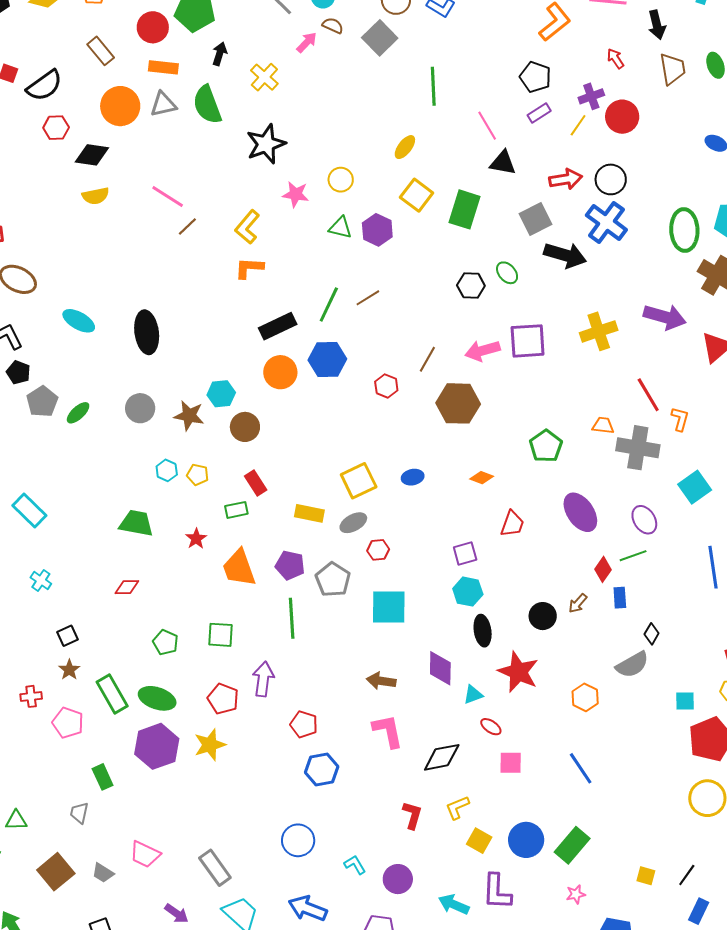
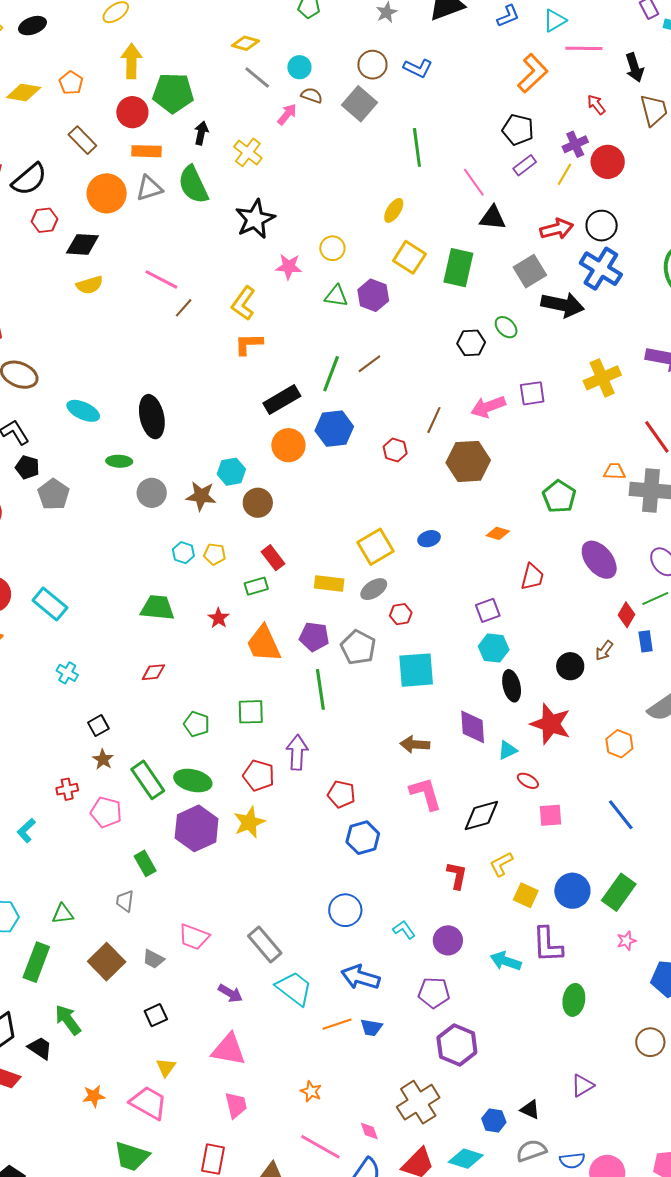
purple square: (528, 341) -> (532, 393), size x0.7
green ellipse: (78, 413) -> (119, 461), moved, turned 50

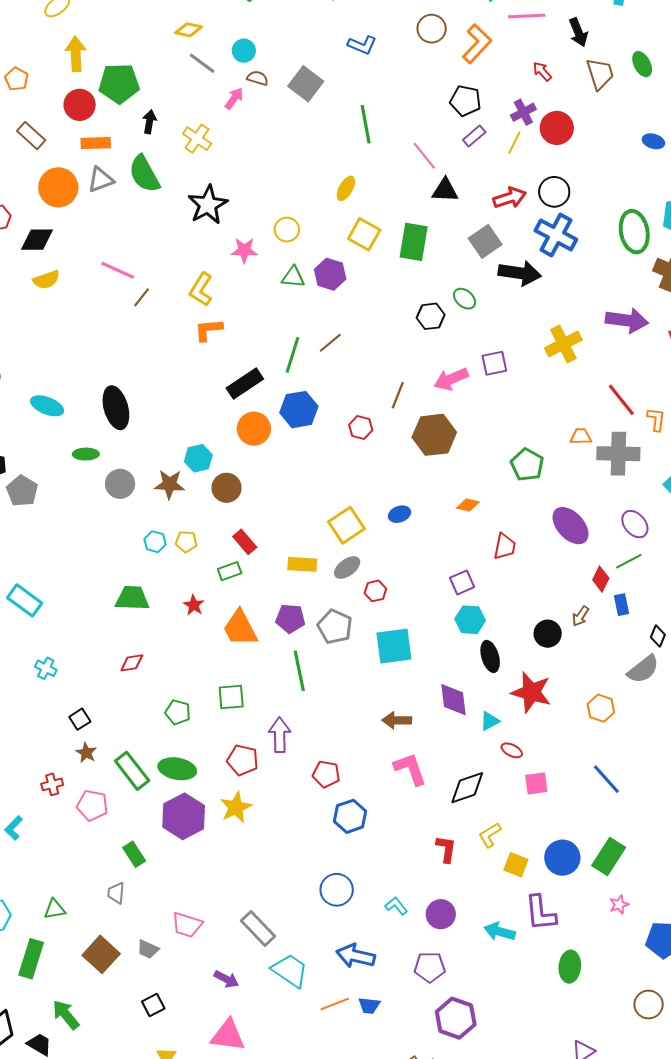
brown circle: (372, 65) -> (432, 29), moved

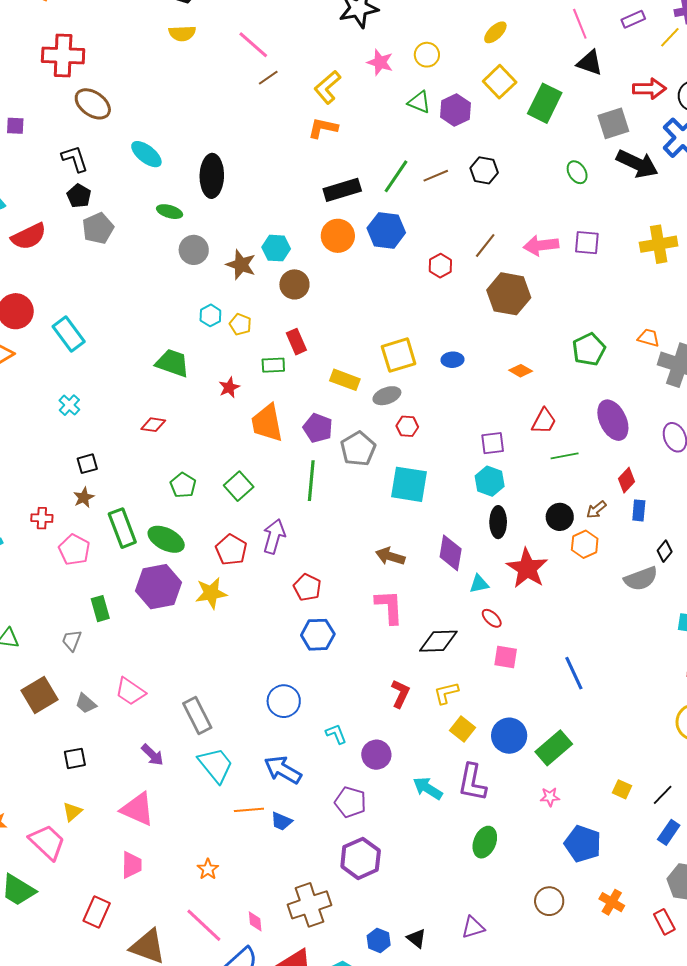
black hexagon: (431, 316) -> (484, 170), moved
green line: (629, 561) -> (565, 456), moved
green square: (231, 697) -> (239, 486), turned 36
orange hexagon: (601, 708) -> (585, 544), moved

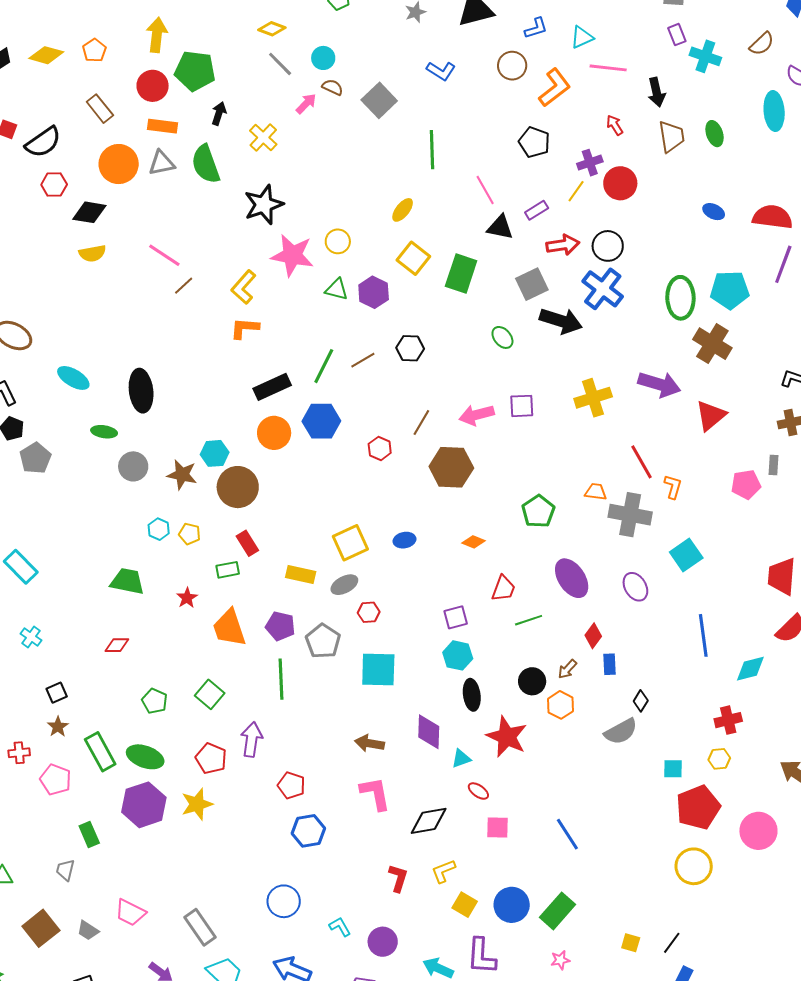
purple rectangle: (633, 19) -> (537, 210), moved
pink star: (380, 62) -> (292, 255), size x1.6
brown circle: (294, 284) -> (238, 487), size x1.4

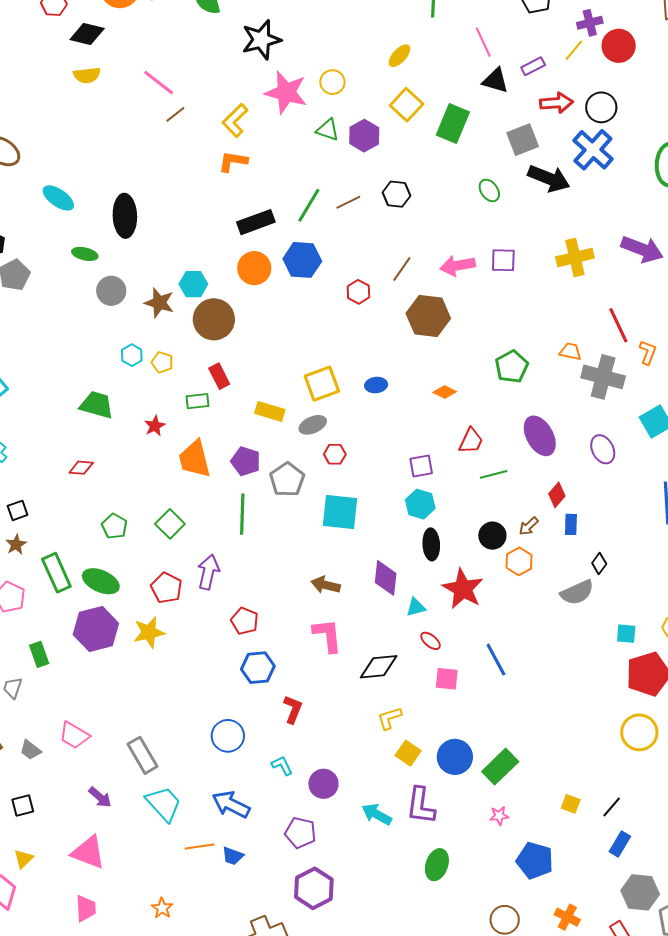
blue line: (567, 834) -> (496, 660), moved
red L-shape: (398, 878) -> (293, 709), moved

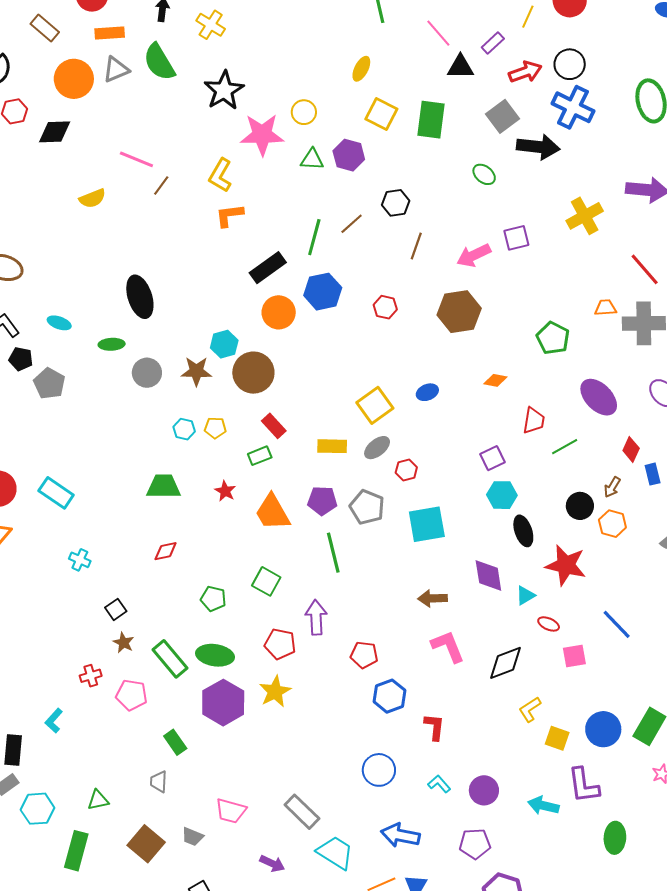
yellow semicircle: (87, 75) -> (92, 198), moved
cyan ellipse: (58, 198) -> (59, 323), moved, size x0.7
brown line: (402, 269) -> (416, 246), moved

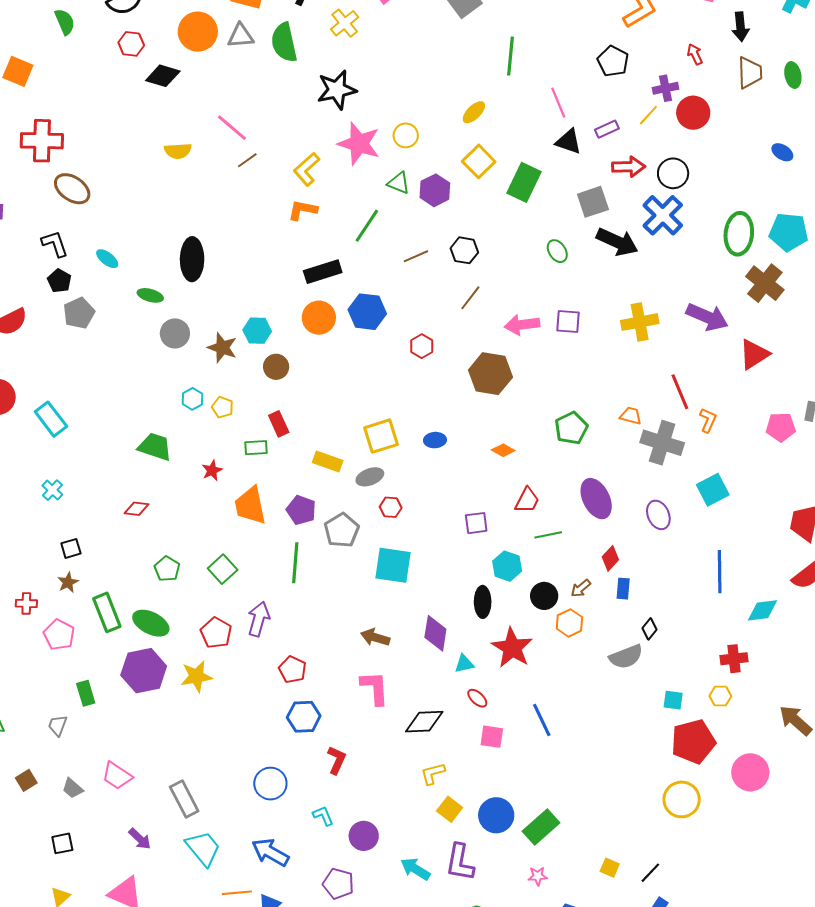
green line: (314, 237) -> (367, 226), moved
brown circle: (253, 373) -> (276, 367), size x0.6
cyan hexagon: (502, 495) -> (507, 566), moved
brown square: (146, 844) -> (26, 780), size x0.6

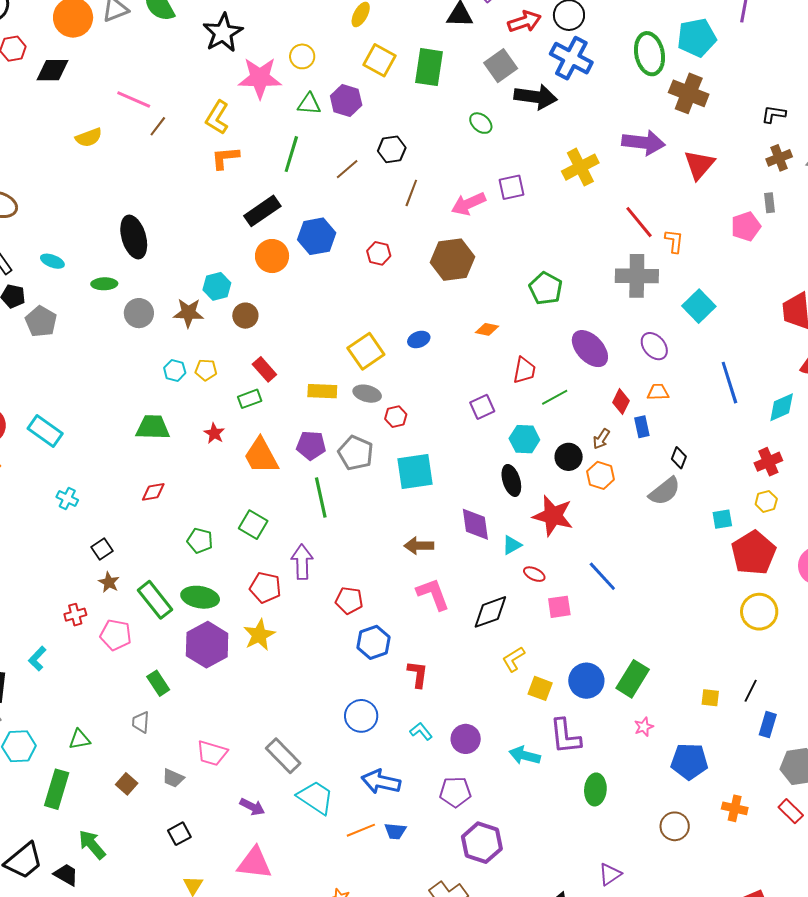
orange trapezoid: (631, 416) -> (658, 392), moved
gray ellipse: (370, 477) -> (367, 394), turned 52

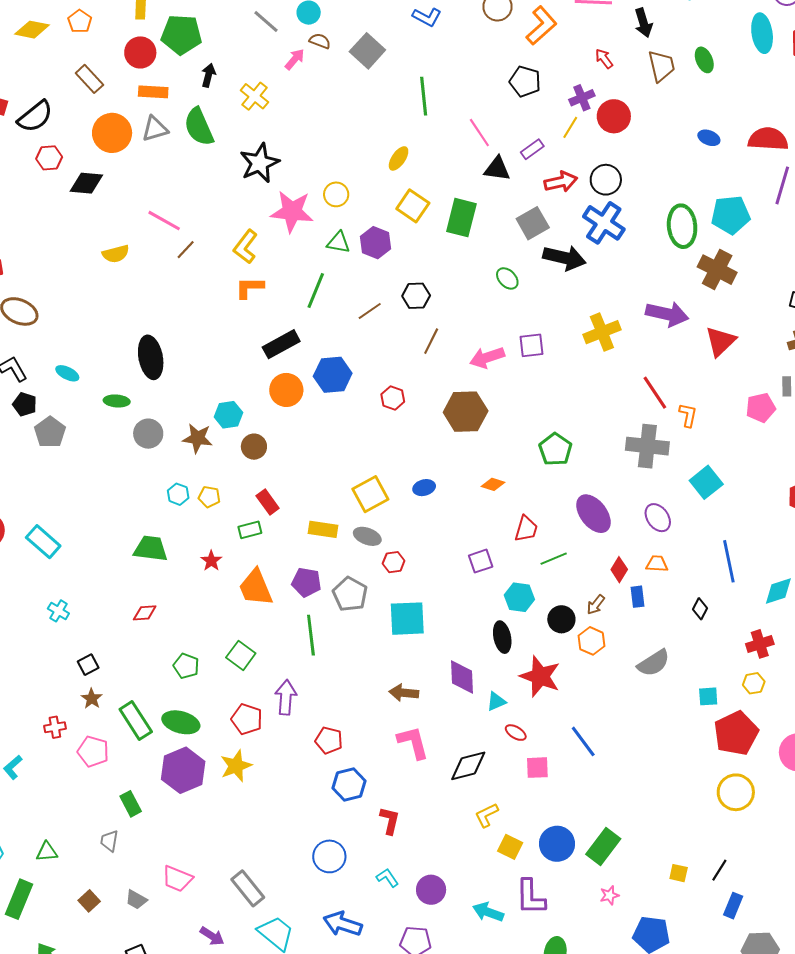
black diamond: (679, 458) -> (700, 609), moved

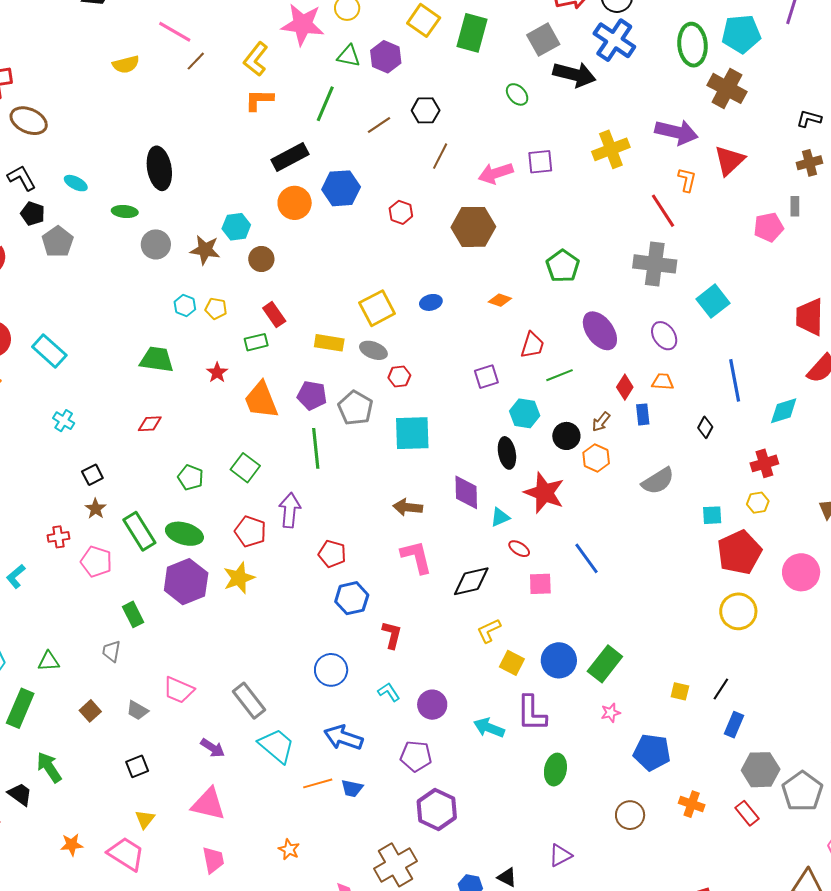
orange L-shape: (688, 415) -> (687, 180), moved

